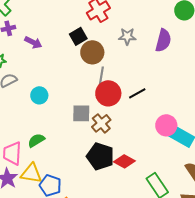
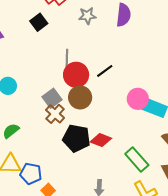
brown circle: (92, 52) -> (80, 97), moved
gray square: (81, 113) -> (52, 98), turned -30
brown cross: (101, 123) -> (55, 114), moved

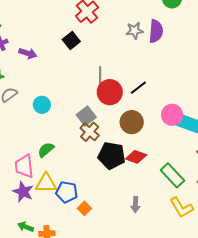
gray star: (87, 16) -> (135, 31), moved
brown circle: (80, 97) -> (132, 122), moved

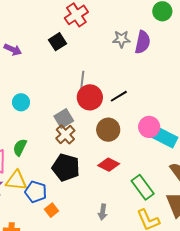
green semicircle: (46, 150) -> (20, 147), turned -30
black pentagon: (112, 156) -> (66, 167), moved

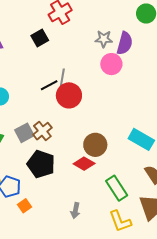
black line: (119, 96) -> (49, 85), moved
gray square: (64, 119) -> (24, 133), moved
pink circle: (149, 127) -> (111, 64), moved
brown circle: (108, 130) -> (95, 145), moved

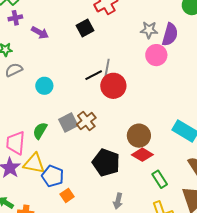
black pentagon: (41, 164) -> (106, 163), moved
red diamond: (84, 164) -> (142, 155), moved
green rectangle: (117, 188) -> (160, 179), size x0.7

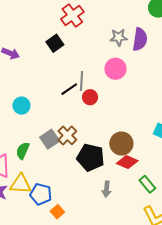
pink circle: (156, 55) -> (115, 69), moved
red circle: (113, 86) -> (90, 97), size x0.6
black pentagon: (106, 163) -> (91, 157), moved
gray arrow: (118, 201) -> (107, 189), moved

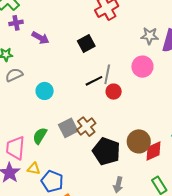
black square: (55, 43) -> (86, 43), moved
red diamond: (127, 162) -> (153, 151), moved, turned -55
yellow triangle: (21, 184) -> (34, 169), size x0.6

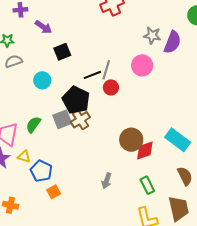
black square: (86, 43) -> (62, 52), moved
black pentagon: (106, 151) -> (76, 100), moved

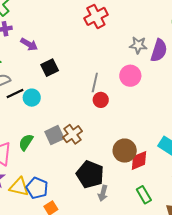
black line: (92, 75) -> (15, 94), moved
black pentagon: (76, 100) -> (90, 174), moved
yellow triangle: (24, 157) -> (19, 187), moved, size x1.5

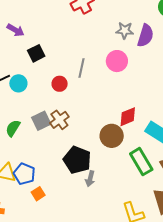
red circle: (101, 100) -> (60, 84), moved
red diamond: (139, 160) -> (128, 117), moved
green rectangle: (144, 195) -> (141, 162), moved, size x1.5

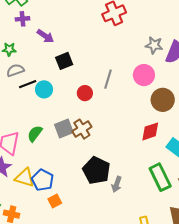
brown circle: (112, 136) -> (163, 100), moved
gray arrow: (90, 179) -> (117, 184), moved

